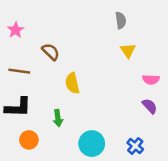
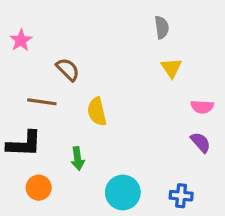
brown line: (19, 71) -> (42, 102), moved
blue cross: (135, 146) -> (181, 196), turned -35

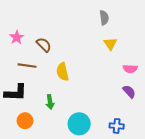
pink star: (21, 40) -> (17, 37), moved

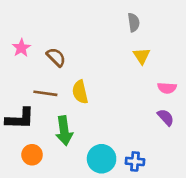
brown line: (27, 66) -> (45, 93), moved
green arrow: (50, 102) -> (64, 131), size x1.5
blue cross: (117, 126) -> (135, 161), moved

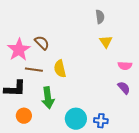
pink star: (21, 48) -> (19, 50), moved, size x1.6

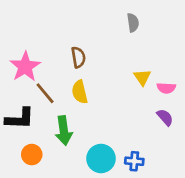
yellow triangle: (106, 42) -> (142, 77), moved
brown semicircle: (42, 43) -> (78, 57), moved, turned 35
brown line: (34, 70) -> (45, 93), turned 42

